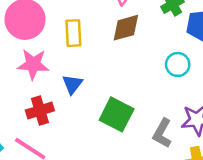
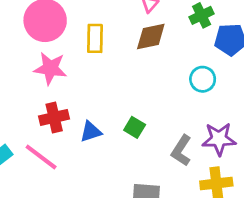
blue triangle: (72, 84) -> (91, 132), moved, turned 30
green square: (117, 114) -> (135, 127), size x0.6

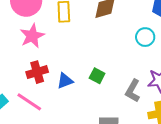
pink star: (50, 68) -> (32, 36), turned -30

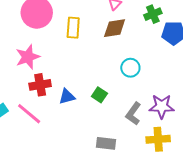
pink star: (32, 36) -> (28, 57), moved
cyan circle: (145, 37) -> (130, 68), moved

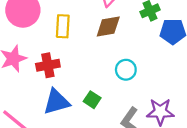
red cross: (40, 85) -> (48, 65), moved
blue triangle: (67, 97) -> (56, 102), size x1.5

